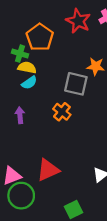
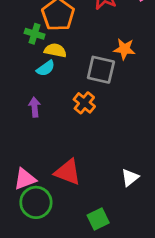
yellow semicircle: (27, 68) -> (55, 50), moved
red triangle: (48, 170) -> (68, 172), turned 45

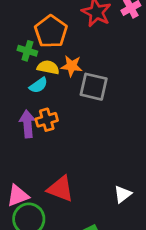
orange star: (124, 49) -> (72, 66), moved
orange cross: (84, 103) -> (47, 120), moved, turned 35
purple arrow: (35, 107) -> (27, 124), size x1.4

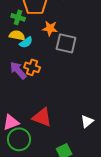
yellow semicircle: (48, 67) -> (17, 35), moved
orange cross: (47, 120) -> (32, 67), turned 35
purple arrow: (27, 124) -> (18, 70), turned -36

